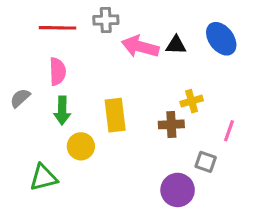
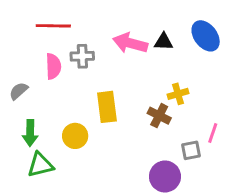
gray cross: (106, 20) -> (82, 56), moved
green arrow: (62, 110) -> (30, 133), moved
brown cross: (171, 124) -> (159, 116), turned 30
pink line: (229, 131) -> (213, 133), moved
gray square: (206, 162) -> (191, 150), turned -30

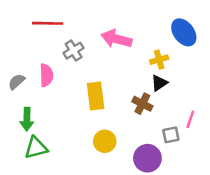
black triangle: (164, 42) -> (159, 83), moved, turned -36
gray cross: (82, 56) -> (74, 51), turned -30
pink semicircle: (53, 66) -> (46, 75), moved
yellow cross: (178, 94) -> (159, 60), moved
yellow circle: (75, 136) -> (105, 141), moved

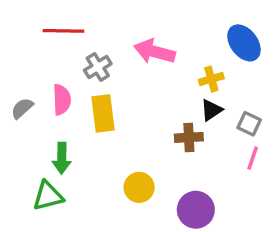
yellow rectangle: (96, 96) -> (103, 113), moved
brown cross: (142, 104) -> (189, 137), turned -30
green arrow: (27, 119) -> (62, 158), moved
gray square: (171, 135) -> (249, 124), moved, turned 36

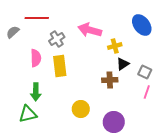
yellow cross: (211, 79) -> (115, 46), moved
gray semicircle: (22, 108) -> (13, 32), moved

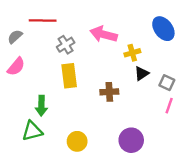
pink semicircle: (36, 58) -> (16, 67), moved, turned 42
brown cross: (110, 80) -> (109, 92), moved
yellow circle: (81, 109) -> (77, 141), moved

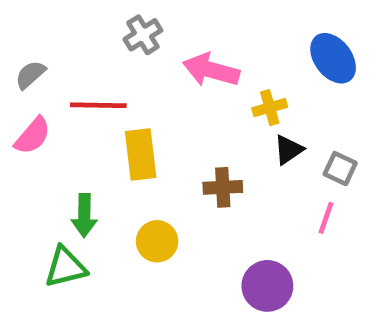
red line: (43, 21) -> (98, 105), moved
gray cross: (66, 45) -> (143, 35), moved
pink line: (169, 106) -> (326, 218), moved
yellow circle: (77, 141) -> (157, 241), moved

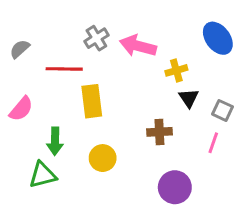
gray cross: (143, 35) -> (96, 38), moved
pink semicircle: (33, 136) -> (21, 109), moved
black triangle: (288, 150) -> (189, 98), turned -30
brown cross: (223, 187) -> (159, 132), moved

